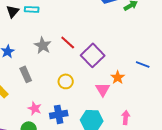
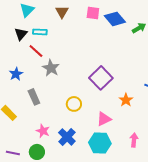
red line: (68, 42) -> (36, 51), moved
pink triangle: (103, 89) -> (104, 119), moved, turned 35
blue cross: (59, 114) -> (67, 137), turned -36

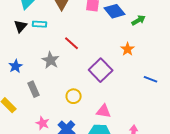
red line: (36, 51) -> (72, 43), moved
orange star: (126, 100) -> (128, 49), moved
pink triangle: (104, 119) -> (104, 111), turned 35

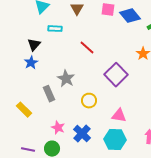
black triangle: (21, 26) -> (34, 45), moved
gray star: (51, 60) -> (66, 79), moved
blue star: (16, 66) -> (31, 63), moved

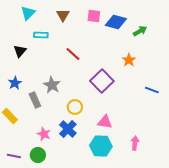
blue diamond: (130, 16) -> (116, 22), turned -35
blue star: (31, 63) -> (15, 83), moved
blue cross: (82, 134) -> (68, 129), moved

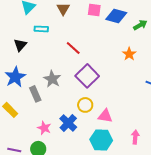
purple square: (102, 81) -> (87, 76), moved
blue star: (15, 83) -> (15, 77), size x1.5
yellow circle: (75, 107) -> (85, 105), moved

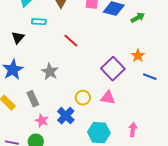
orange star: (129, 54) -> (138, 56), moved
purple square: (87, 76) -> (113, 69), moved
gray rectangle: (35, 94) -> (33, 99), moved
pink triangle: (105, 116) -> (108, 98), moved

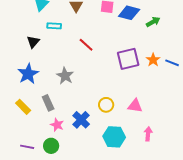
purple square: (113, 69) -> (128, 59), moved, turned 30
blue line: (150, 77) -> (172, 63), moved
yellow circle: (83, 98) -> (106, 105), moved
pink triangle: (108, 98) -> (135, 106), moved

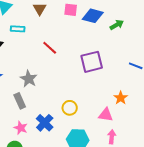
orange star: (153, 60) -> (121, 98), moved
gray rectangle: (48, 103) -> (20, 101), moved
pink triangle: (135, 106) -> (106, 115), moved

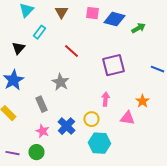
cyan rectangle: (18, 29) -> (39, 32), turned -56
gray star: (29, 79) -> (60, 82), moved
yellow circle: (70, 108) -> (91, 119), moved
pink arrow: (112, 137) -> (105, 99), moved

